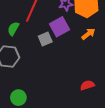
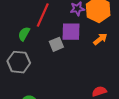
purple square: (60, 27) -> (71, 32), turned 30

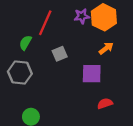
purple square: (71, 32) -> (92, 74), moved

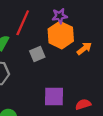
orange hexagon: (104, 17) -> (61, 35), moved
purple square: (92, 74) -> (54, 97), moved

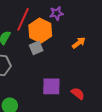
orange hexagon: (61, 35) -> (40, 31), moved
red semicircle: (83, 104) -> (78, 93), turned 56

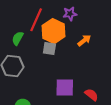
orange arrow: (79, 43) -> (84, 40), moved
gray square: (36, 48) -> (49, 49), turned 32

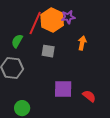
orange hexagon: (54, 31) -> (52, 20), moved
orange arrow: (84, 40) -> (82, 43), turned -40

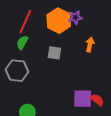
red line: (35, 23) -> (25, 22), moved
purple square: (63, 89) -> (83, 99), moved

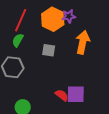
orange arrow: (90, 45) -> (83, 42), size x1.6
red semicircle: (97, 100) -> (62, 95), moved

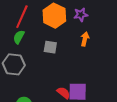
purple star: (69, 16) -> (81, 15), moved
orange arrow: (83, 42) -> (85, 39), size x0.6

